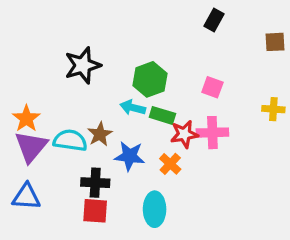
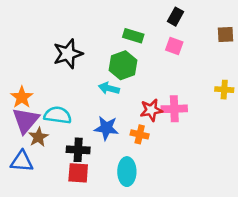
pink square: (212, 87) -> (174, 46), moved
green rectangle: (162, 115) -> (133, 36), moved
brown star: (100, 134) -> (38, 137), moved
orange cross: (170, 164) -> (140, 134), turned -30

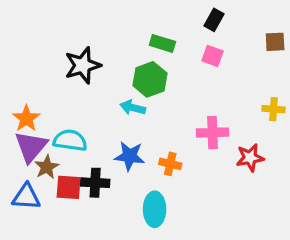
red star: (151, 110) -> (250, 158), moved
red square: (78, 173) -> (69, 187), moved

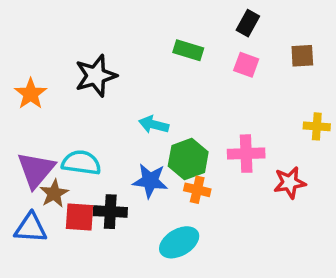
brown square: (275, 42) -> (302, 56), moved
green hexagon: (150, 79) -> (188, 159), moved
orange star: (26, 119) -> (31, 94), moved
cyan ellipse: (155, 209) -> (179, 242), turned 60

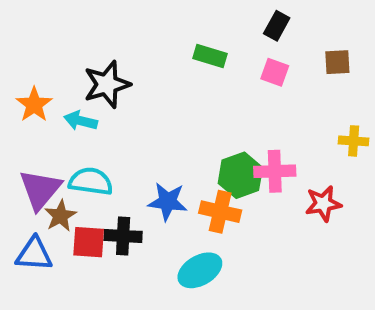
cyan arrow: (154, 125) -> (81, 121), moved
green hexagon: (188, 159) -> (240, 175), moved
orange cross: (197, 190) -> (220, 212), size x1.4

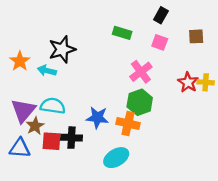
pink cross: (275, 171) -> (141, 72), moved, turned -35
red star: (323, 204) -> (188, 82), moved, turned -30

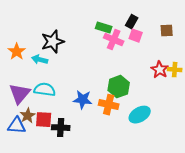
black rectangle: (161, 15) -> (132, 22), moved
pink cross: (141, 72) -> (114, 40), moved, turned -30
brown star: (35, 126) -> (28, 116), moved
black cross: (72, 138) -> (61, 128), moved
cyan ellipse: (116, 158) -> (140, 115), moved

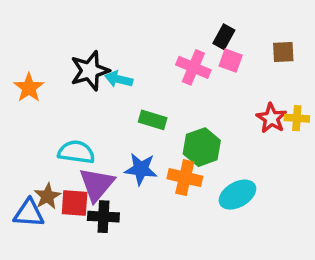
green rectangle: (104, 28) -> (153, 120), moved
cyan arrow: (40, 60) -> (119, 79), moved
purple triangle: (20, 94) -> (97, 184), moved

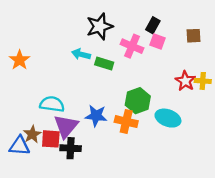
black star: (90, 71) -> (100, 26), moved
green rectangle: (153, 120) -> (104, 64), moved
cyan ellipse: (237, 195) -> (168, 118), moved, turned 50

